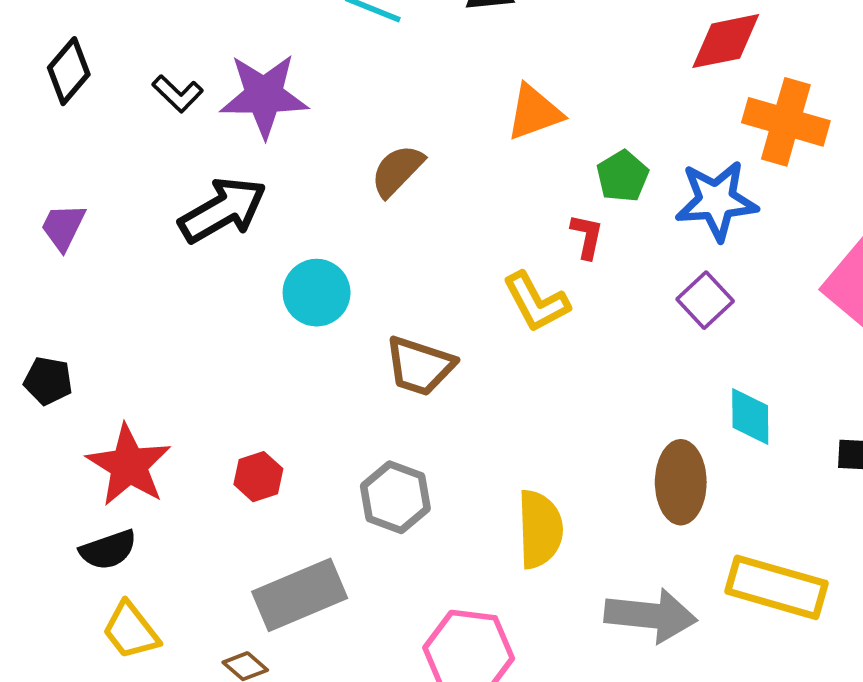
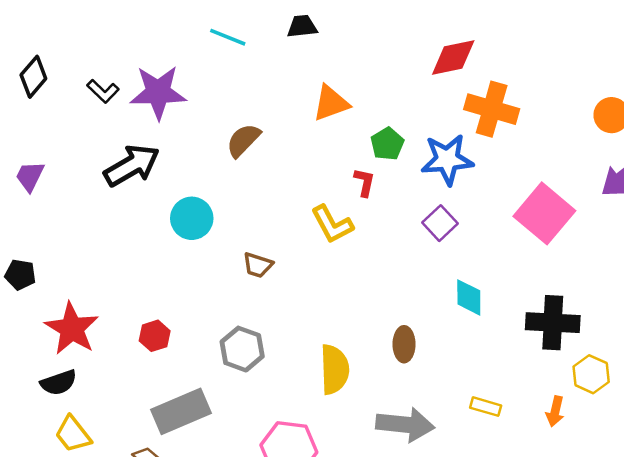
brown trapezoid: (420, 366) -> (258, 265), size x0.7
brown ellipse: (681, 482) -> (404, 344), moved, size x0.7
yellow rectangle: (776, 587) -> (486, 407), size x0.5

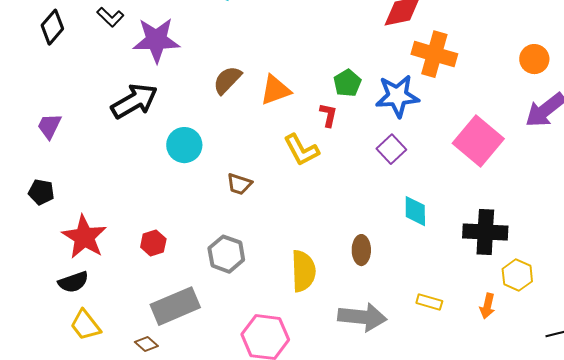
black L-shape: (103, 91) -> (110, 17), moved
orange triangle: (331, 103) -> (275, 90), moved
purple trapezoid: (30, 176) -> (49, 126), moved

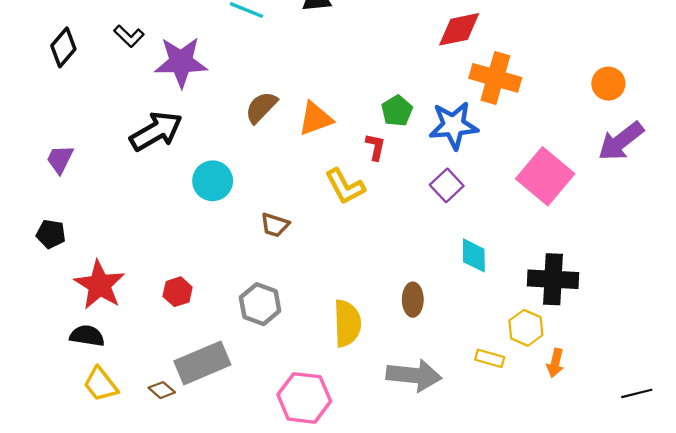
yellow hexagon: (517, 275) -> (526, 328), moved
black semicircle: (73, 282) -> (87, 336), turned -152
brown diamond: (146, 344) -> (162, 390), moved

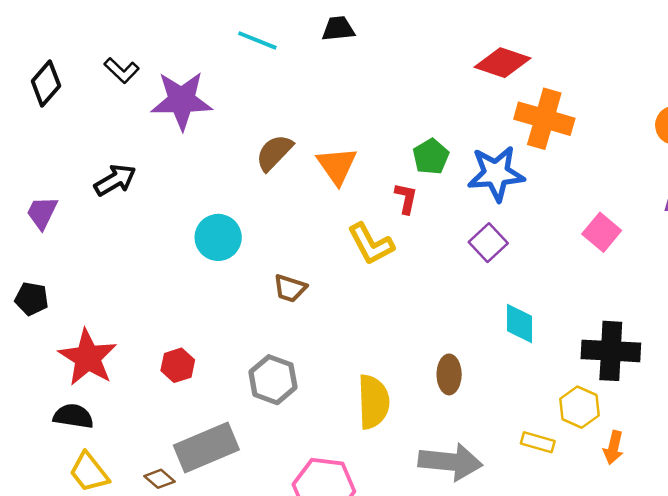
red diamond: (459, 29) -> (503, 63), turned 30
orange triangle: (316, 119) -> (337, 166), turned -45
black arrow: (156, 131) -> (115, 180), moved, size x0.7
pink square: (545, 176) -> (602, 232), size x0.6

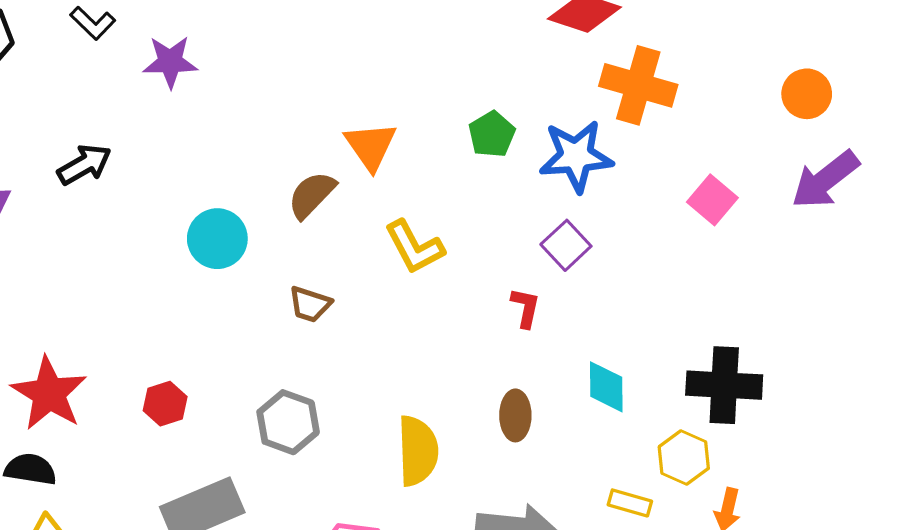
purple star: (182, 100) -> (170, 62), size x0.7
brown semicircle: (274, 153) -> (312, 195), moved
red L-shape: (406, 198) -> (525, 308), moved
pink square: (602, 232) -> (712, 200), moved
cyan diamond: (520, 324) -> (606, 387), moved

